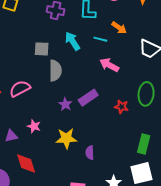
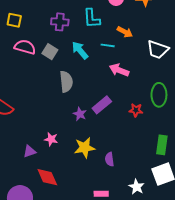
gray square: (42, 49) -> (50, 52), moved, turned 35
pink semicircle: (20, 89) -> (25, 47), moved, turned 50

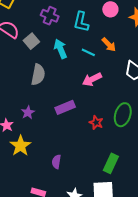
pink arrow: (119, 70) -> (92, 79), turned -66
purple star: (80, 114) -> (28, 112), moved
yellow star: (85, 148) -> (20, 146), moved, turned 30

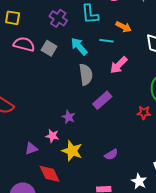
purple cross: (50, 16) -> (58, 18), turned 30
gray semicircle: (38, 75) -> (86, 75), moved
red star: (96, 123) -> (144, 113), moved
purple semicircle: (56, 162) -> (111, 155), turned -112

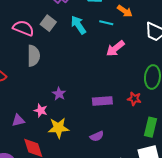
pink semicircle: (24, 44) -> (23, 28), moved
gray semicircle: (86, 75) -> (34, 56), moved
purple rectangle: (102, 100) -> (102, 101), moved, turned 30
yellow star: (72, 151) -> (58, 128), turned -30

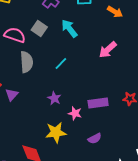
cyan line: (106, 23) -> (61, 64), moved, turned -56
pink star: (41, 110) -> (75, 113), moved
purple triangle: (18, 120) -> (12, 95), moved, turned -32

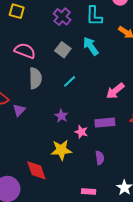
cyan arrow: (69, 28) -> (91, 46), moved
gray square: (39, 29) -> (63, 50), moved
pink arrow: (108, 50) -> (115, 91), moved
purple semicircle: (95, 138) -> (100, 158), turned -72

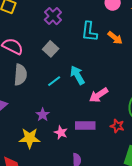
cyan L-shape: (94, 16) -> (89, 32), moved
cyan arrow: (91, 46) -> (77, 75), moved
yellow star: (61, 150) -> (30, 138), moved

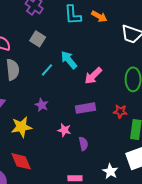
red star: (117, 126) -> (120, 111), moved
pink star: (61, 133) -> (64, 130), moved
yellow star: (30, 138) -> (21, 127), moved

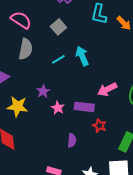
pink arrow: (93, 76) -> (107, 89), moved
red star: (120, 111) -> (99, 126), moved
pink star: (64, 130) -> (58, 108), moved

